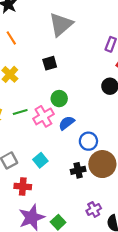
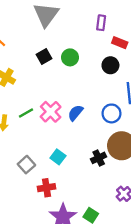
green circle: (59, 99) -> (70, 57), moved
blue circle: (88, 141) -> (111, 113), moved

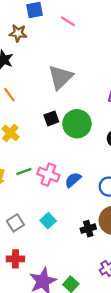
green circle: (70, 57) -> (77, 124), size x1.6
pink cross: (51, 112) -> (48, 175), turned -35
red cross: (46, 188) -> (15, 259), moved

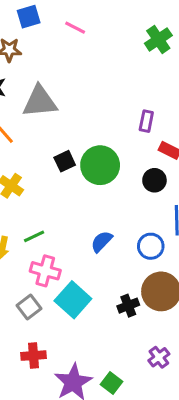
gray triangle: (60, 77) -> (40, 102), moved, turned 44
pink cross: (48, 175) -> (45, 271), moved
cyan square: (48, 221) -> (73, 300), size x1.6

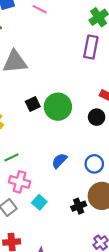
purple rectangle: (146, 121) -> (91, 47), moved, size x1.5
cyan square: (73, 300) -> (39, 202), size x0.6

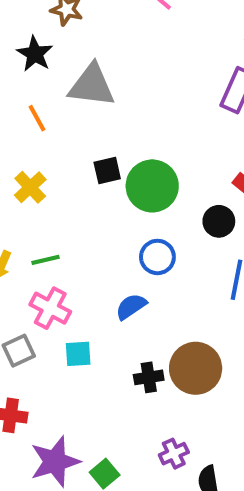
blue semicircle: (59, 161) -> (131, 306), moved
blue circle: (94, 164) -> (157, 257), moved
cyan square: (39, 202) -> (78, 354), turned 32

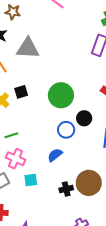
black square: (107, 171) -> (21, 92), moved
black circle: (219, 221) -> (84, 118), moved

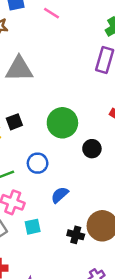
blue circle: (66, 130) -> (38, 163), moved
black cross: (66, 189) -> (76, 235), turned 32

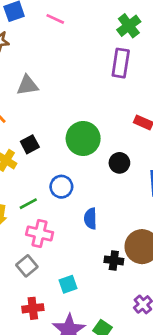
gray triangle: (19, 69) -> (27, 85), size x0.7
blue semicircle: (60, 195) -> (90, 219), turned -42
cyan square: (33, 227) -> (68, 284), moved

